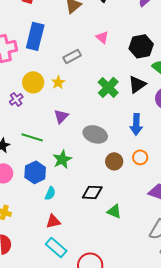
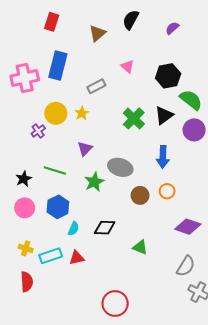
green star: (62, 159) -> (94, 182), moved
black diamond: (92, 192) -> (105, 228), moved
cyan rectangle: (56, 247) -> (51, 256), moved, turned -60

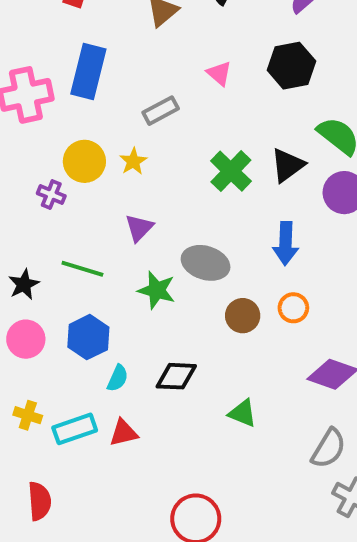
black hexagon: (168, 76) -> (291, 66), moved
purple cross: (38, 131) -> (51, 195), turned -32
green star: (94, 182) -> (157, 290), turned -30
red semicircle: (27, 282) -> (39, 501), moved

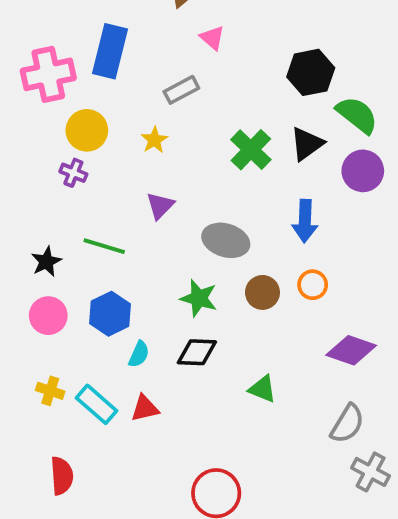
black hexagon: (291, 66) -> (311, 72), moved
pink triangle: (219, 73) -> (212, 38), moved
yellow circle: (84, 161) -> (87, 130), moved
green star: (157, 290) -> (199, 298), moved
cyan rectangle: (75, 429) -> (96, 404), turned 60

